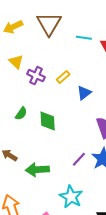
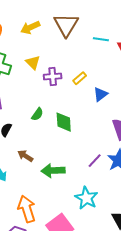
purple cross: (36, 76) -> (53, 76), turned -30

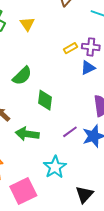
purple cross: (53, 76) -> (91, 47), moved
green semicircle: (37, 114) -> (22, 76), size x1.5
green diamond: (64, 122) -> (45, 100), moved

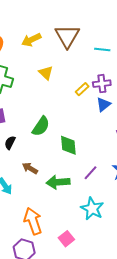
yellow triangle: (27, 24) -> (46, 73), moved
purple line: (70, 132) -> (90, 173), moved
pink square: (23, 191) -> (66, 239), size x0.6

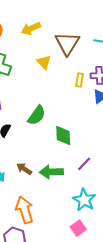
brown triangle: (67, 36) -> (67, 43), moved
yellow rectangle: (82, 89) -> (79, 80), turned -40
brown arrow: (30, 168) -> (24, 169), moved
pink square: (66, 239) -> (78, 228), moved

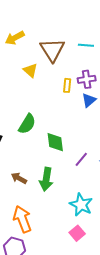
purple line: (84, 164) -> (81, 159), moved
green arrow: (51, 172) -> (46, 179), turned -75

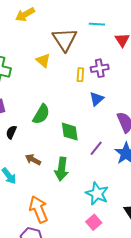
yellow arrow: (15, 38) -> (25, 14), moved
cyan line: (86, 45) -> (97, 24), moved
blue triangle: (89, 100) -> (97, 99), moved
brown arrow: (19, 178) -> (33, 160), moved

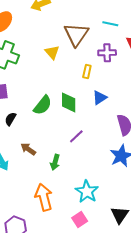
purple cross: (100, 68) -> (107, 53), moved
green diamond: (70, 132) -> (69, 102), moved
purple line: (96, 148) -> (76, 136), moved
green arrow: (62, 169) -> (55, 162), size x0.7
orange arrow: (39, 209) -> (44, 197), moved

